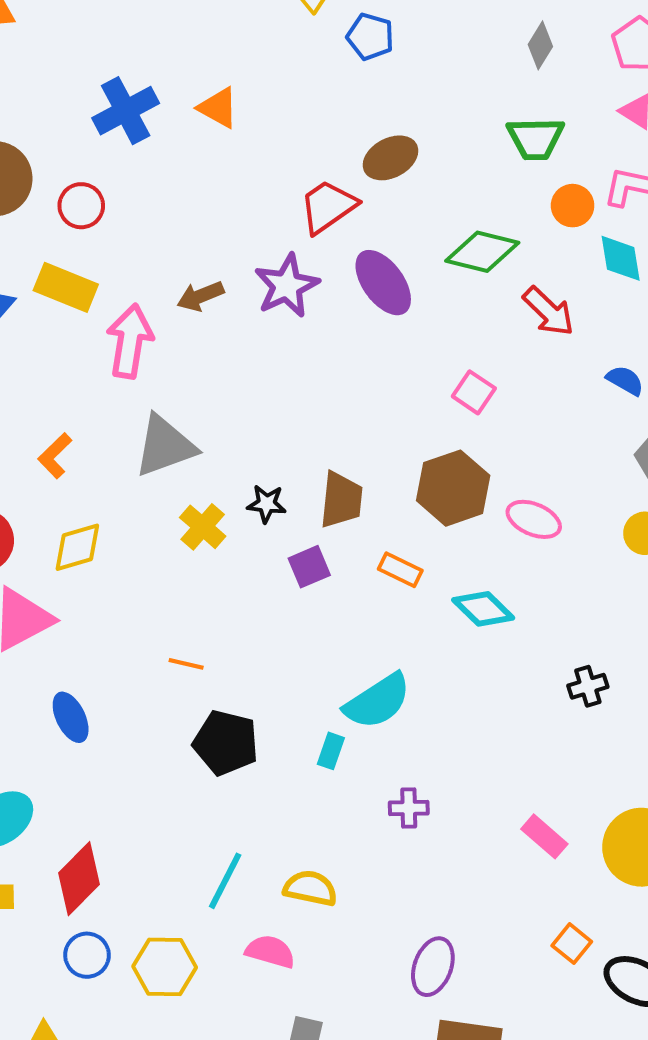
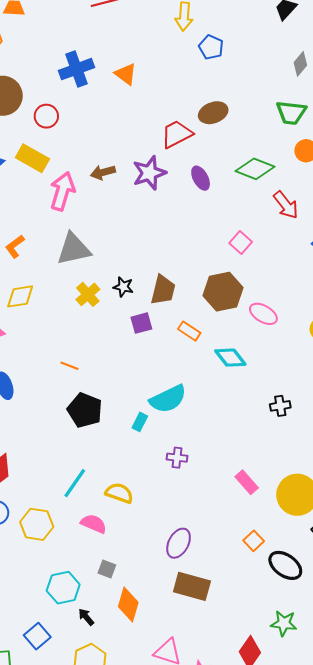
purple ellipse: (383, 283) -> (201, 178), size x0.7

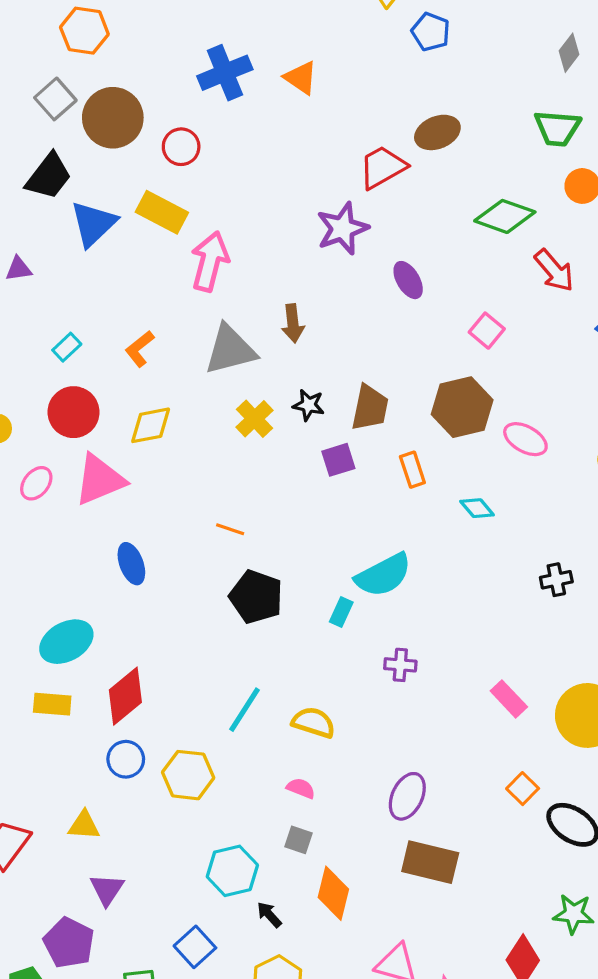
brown arrow: (103, 172) -> (293, 323), moved, turned -80
purple ellipse: (201, 178) -> (408, 280), moved
orange rectangle: (189, 331) -> (412, 470), turned 40
cyan diamond: (230, 358) -> (477, 508), size x0.7
pink semicircle: (94, 524) -> (301, 788), moved, size x0.7

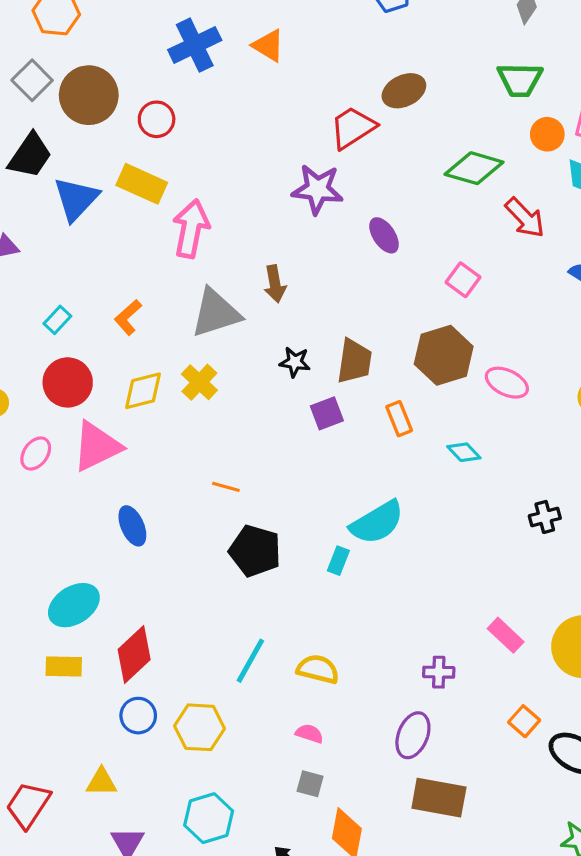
purple star: (342, 229) -> (317, 189), turned 30
yellow cross: (255, 419) -> (199, 382), moved
purple cross: (400, 665) -> (439, 672), moved
cyan hexagon: (232, 871) -> (209, 818), moved

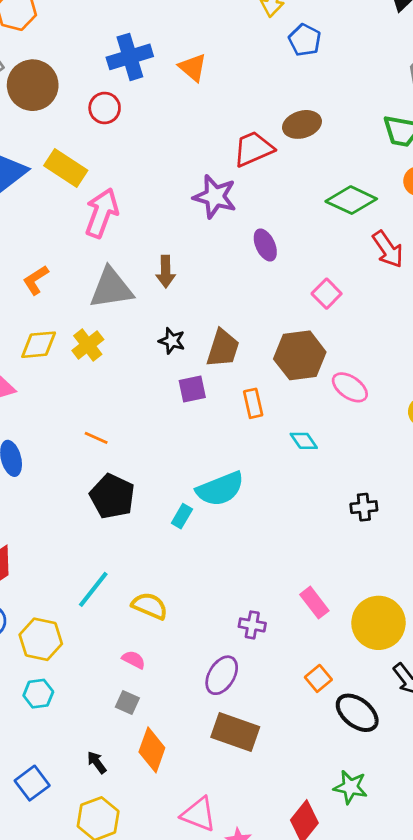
red circle: (157, 119) -> (105, 108), moved
cyan hexagon: (209, 818) -> (38, 694), moved, size x0.7

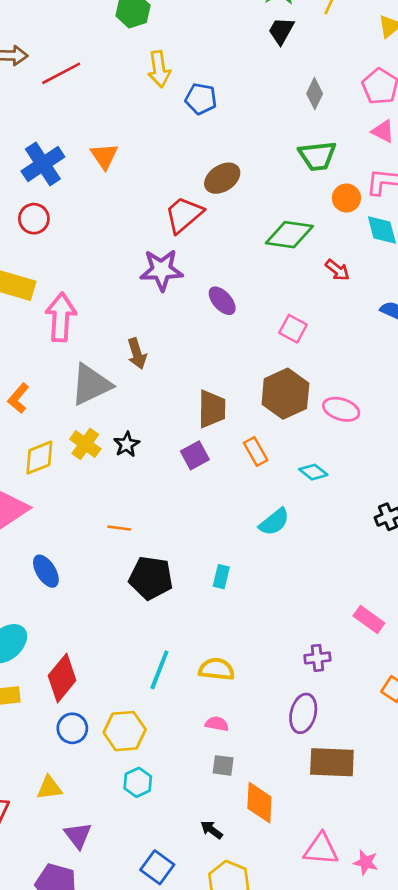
orange triangle: (193, 67) -> (104, 156), turned 32
red arrow: (388, 249) -> (337, 270), size x0.7
black star: (172, 341) -> (127, 444), moved, turned -30
cyan semicircle: (220, 489) -> (274, 522), moved, size x0.7

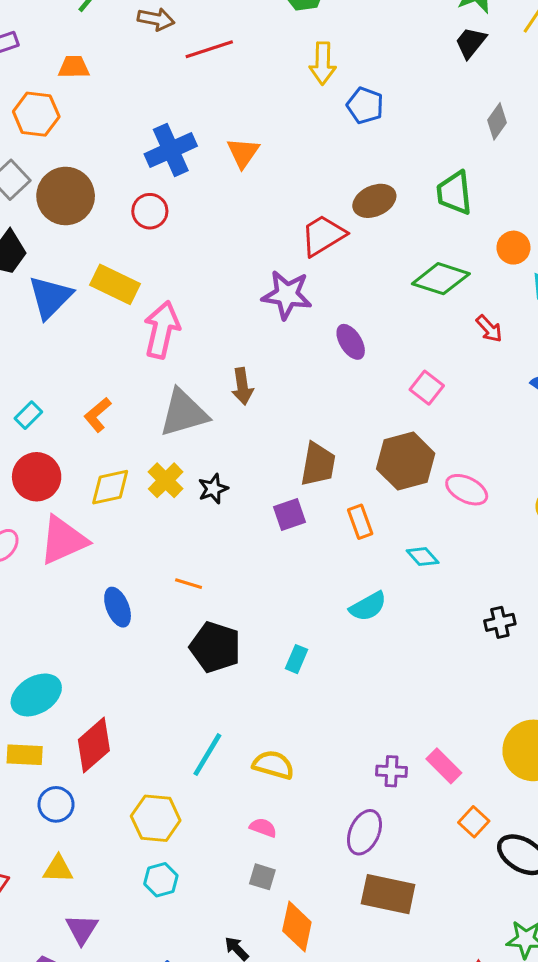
green trapezoid: (317, 156) -> (454, 193), moved, turned 81
blue ellipse: (46, 571) -> (118, 607), moved
pink rectangle: (369, 620) -> (444, 766), moved
blue circle: (72, 728) -> (56, 804), moved

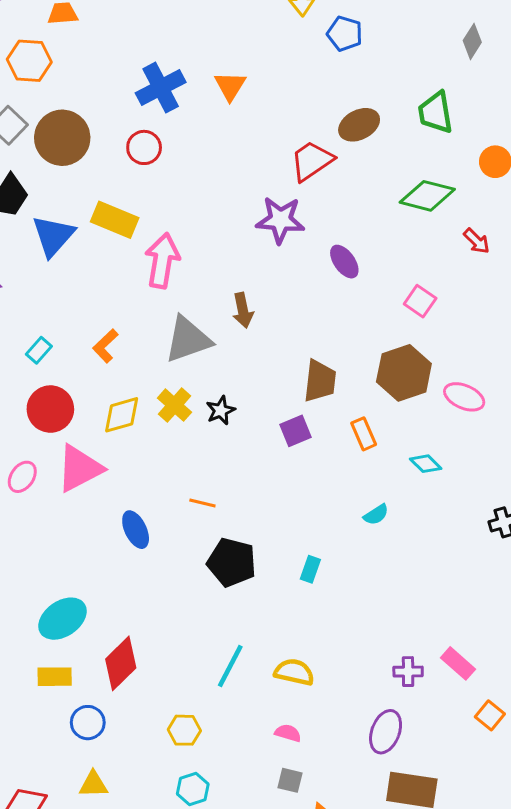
cyan semicircle: (368, 606) -> (376, 515), size x0.7
yellow hexagon: (156, 818) -> (184, 730), size x0.7

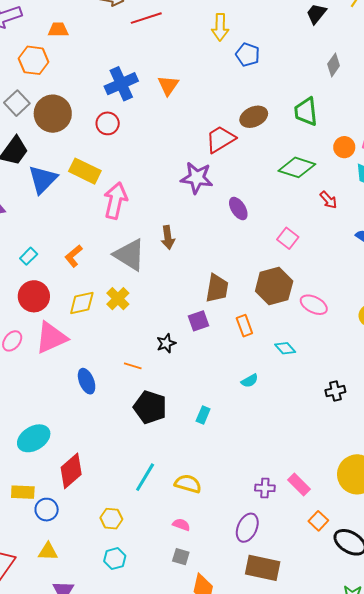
gray triangle: (188, 339) -> (130, 255), turned 48
black star: (221, 410) -> (166, 343), moved
yellow rectangle: (55, 677) -> (23, 492), moved

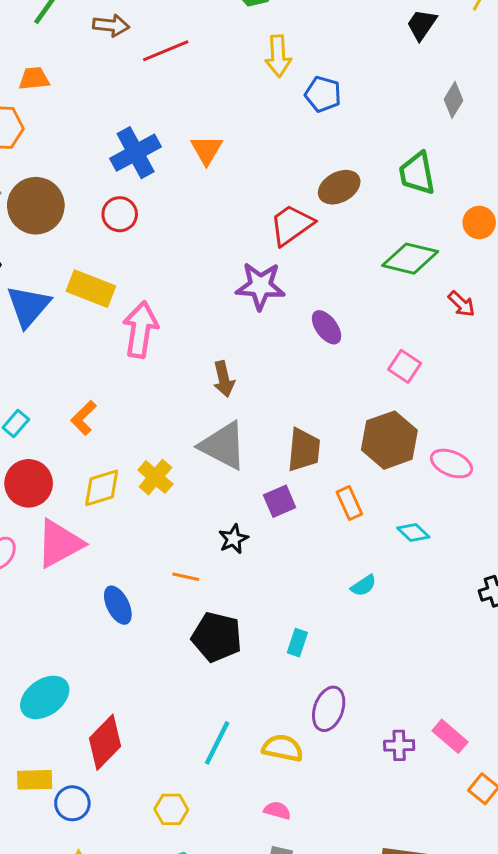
gray triangle: (130, 255) -> (223, 446), moved
purple ellipse: (247, 528) -> (329, 709), moved

